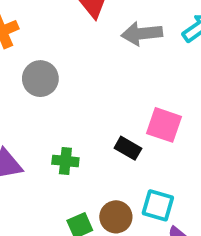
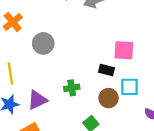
cyan square: (158, 205) -> (130, 87), moved
brown circle: (116, 217) -> (109, 98), moved

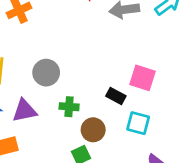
gray circle: (43, 43) -> (46, 73), moved
brown circle: (109, 98) -> (93, 130), moved

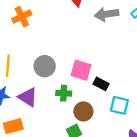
pink square: (143, 78) -> (81, 70), moved
purple triangle: (24, 111) -> (28, 97), turned 45

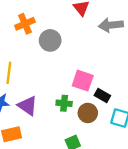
gray circle: (45, 66) -> (50, 40), moved
brown circle: (83, 111) -> (88, 113), moved

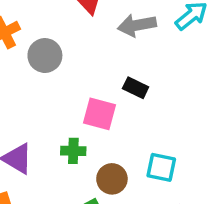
black rectangle: (102, 95) -> (136, 88), moved
brown circle: (88, 113) -> (112, 179), moved

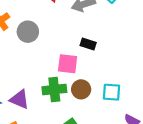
green cross: (73, 151) -> (54, 90), size x1.5
brown circle: (112, 179) -> (81, 89), moved

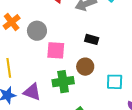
pink square: (68, 64) -> (56, 50), moved
brown circle: (81, 89) -> (85, 67), moved

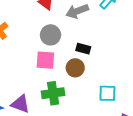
gray circle: (37, 31) -> (51, 35), moved
brown circle: (85, 67) -> (75, 68), moved

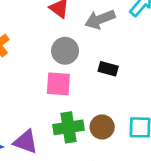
brown circle: (75, 68) -> (102, 127), moved

